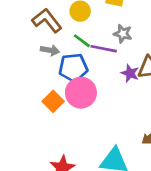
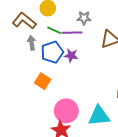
gray arrow: (50, 50) -> (32, 43), turned -96
purple star: (130, 73) -> (71, 55), moved
pink circle: (81, 93) -> (66, 111), moved

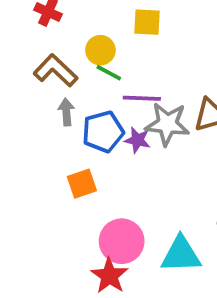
gray star: (84, 18) -> (167, 124), moved, size x1.6
green line: (54, 30) -> (109, 73), moved
orange square: (43, 81) -> (82, 184), turned 35

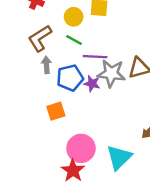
yellow circle: (100, 50) -> (74, 17), moved
brown L-shape: (56, 71) -> (40, 38), turned -76
cyan triangle: (181, 255) -> (119, 157), turned -44

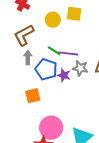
green line: (74, 40) -> (54, 51), moved
gray star: (111, 73) -> (80, 68), size x0.7
blue pentagon: (70, 78) -> (46, 69), turned 30

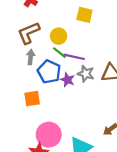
yellow circle: (53, 20) -> (59, 36), moved

